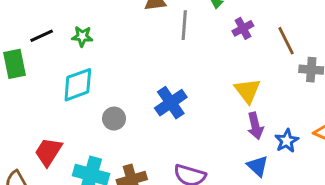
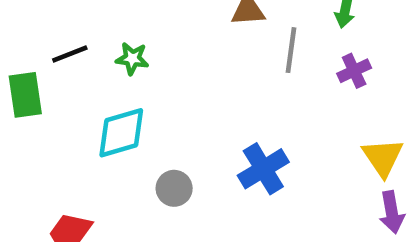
purple cross: (243, 28) -> (354, 71), moved

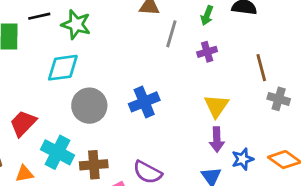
green star: (132, 59) -> (76, 25), size x1.5
gray circle: (174, 188) -> (89, 106), size x1.6

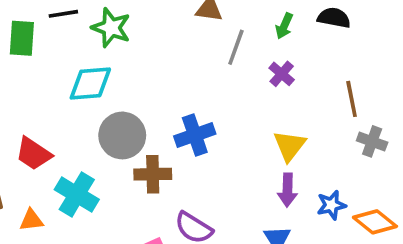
purple cross: (207, 52) -> (282, 74), turned -36
red trapezoid: (23, 123) -> (34, 154), turned -104
blue star: (243, 159) -> (331, 205), moved
brown cross: (94, 165) -> (153, 174), moved

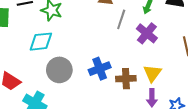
purple cross: (282, 74) -> (147, 33), size x1.5
brown cross: (153, 174) -> (126, 79), moved

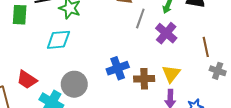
gray circle: (59, 70) -> (74, 84), moved

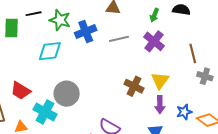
gray line: (140, 19) -> (119, 39), moved, turned 60
blue cross: (118, 68) -> (86, 32), moved
brown cross: (144, 79) -> (134, 86), turned 30

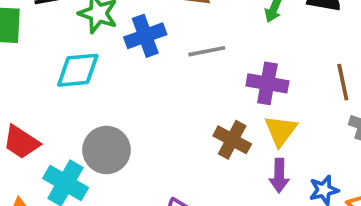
purple cross: (154, 41) -> (267, 83), moved, turned -30

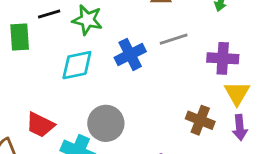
blue cross: (145, 36) -> (130, 54), moved
brown cross: (232, 140) -> (200, 120), moved

